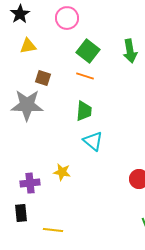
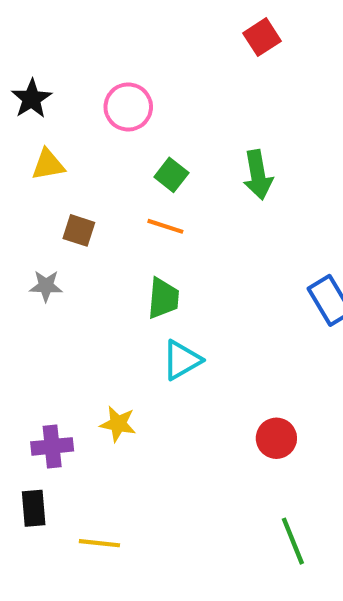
green square: (88, 51) -> (171, 175), size x0.7
gray star: (27, 105) -> (46, 286), size x0.5
cyan triangle: (93, 141) -> (182, 360), turned 50

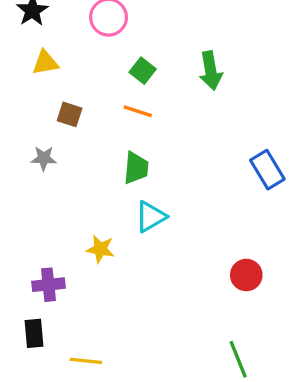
yellow star: (118, 424) -> (100, 249), moved
red circle: (276, 438) -> (246, 275), moved

